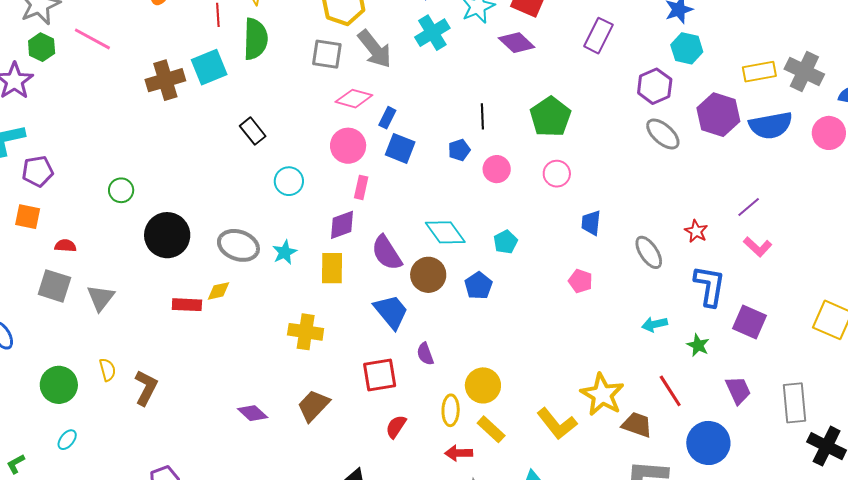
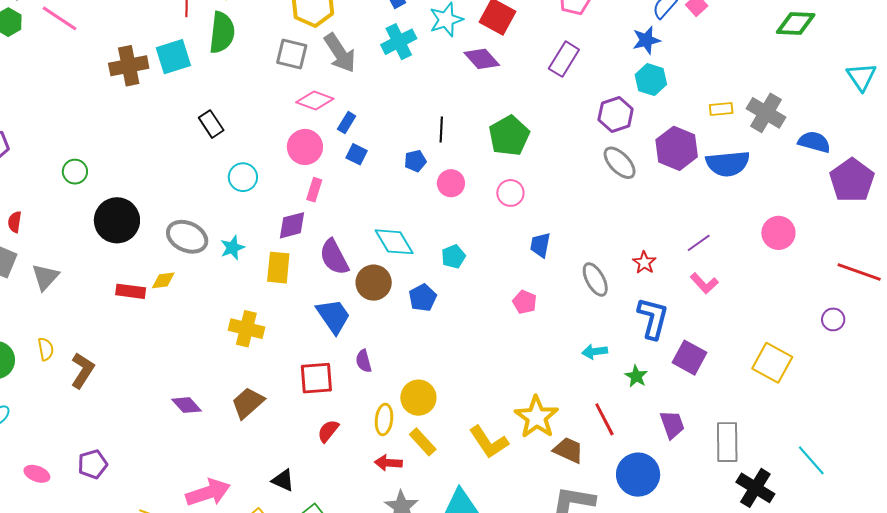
yellow rectangle: (759, 72) -> (721, 109), size x0.7
pink circle: (829, 133) -> (778, 233), moved
blue square: (400, 148) -> (357, 154), size x0.7
red semicircle: (65, 246) -> (15, 222), turned -90

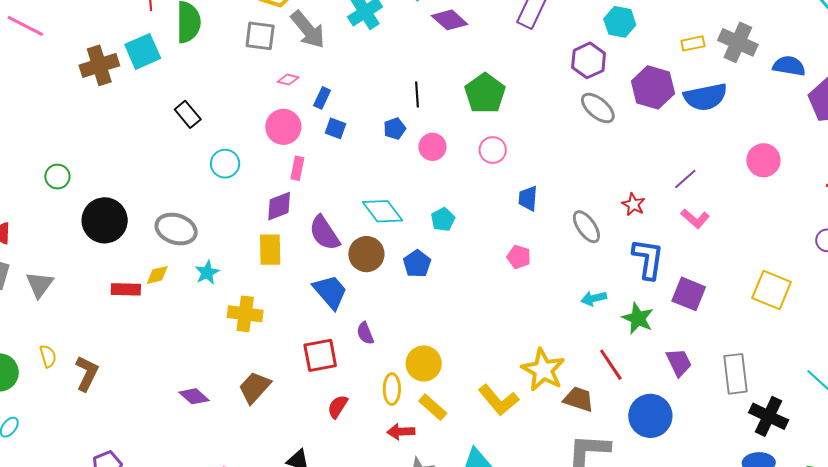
pink diamond: (315, 101) -> (288, 80), size x0.6
cyan star: (232, 248) -> (207, 273), moved
green star: (636, 376) -> (638, 318), size x1.4

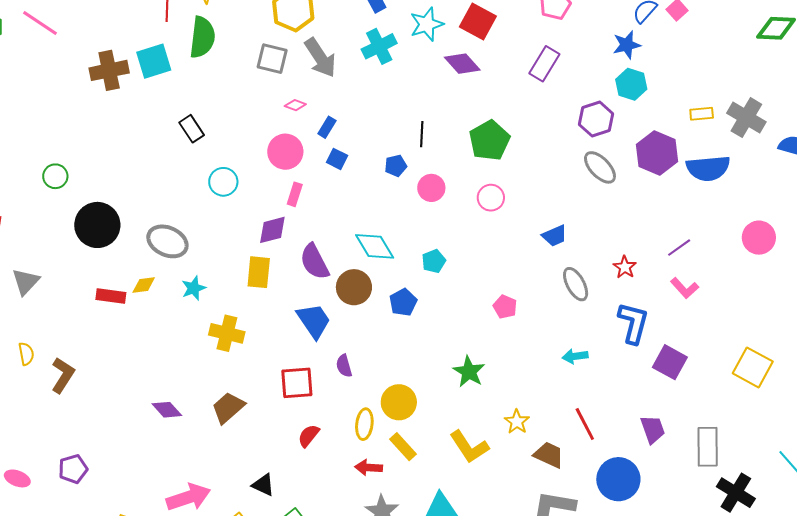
blue trapezoid: (528, 198) -> (555, 236), moved, turned -124
green star: (638, 318) -> (469, 372), moved
yellow star: (543, 370) -> (517, 422), size x0.6

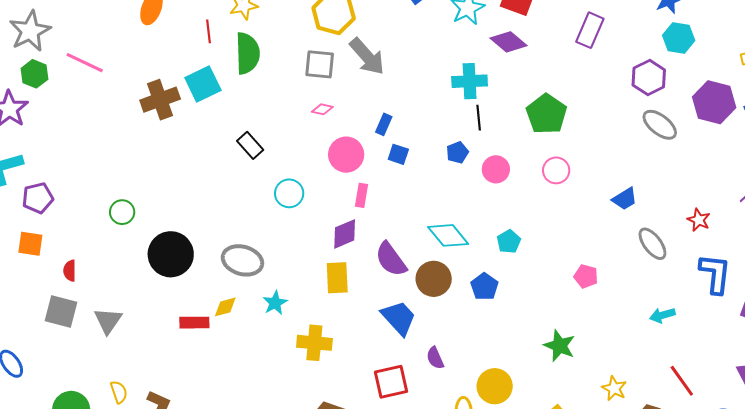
cyan cross: (379, 46) -> (470, 81), moved, turned 32
pink diamond: (295, 105) -> (322, 109), moved

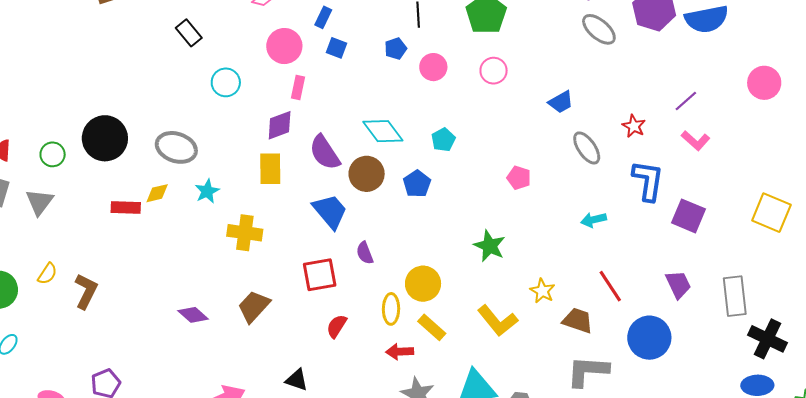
green circle: (122, 212) -> (53, 154), moved
yellow semicircle: (119, 392) -> (47, 274), turned 50

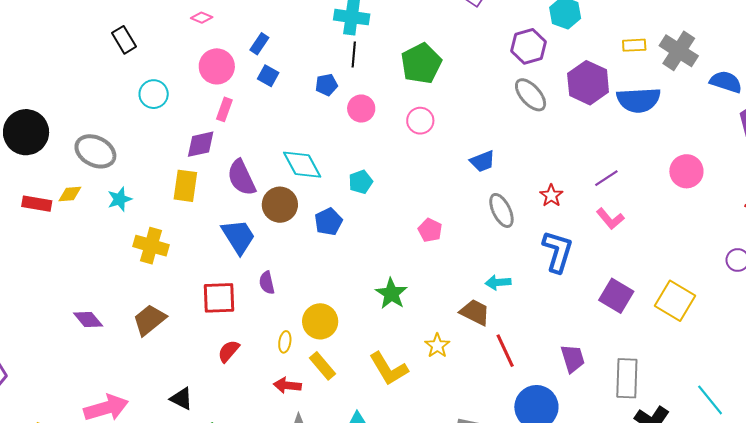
purple square: (688, 216) -> (616, 296), moved
yellow ellipse: (391, 309) -> (285, 342), size x0.7
brown trapezoid: (578, 320) -> (475, 312), moved

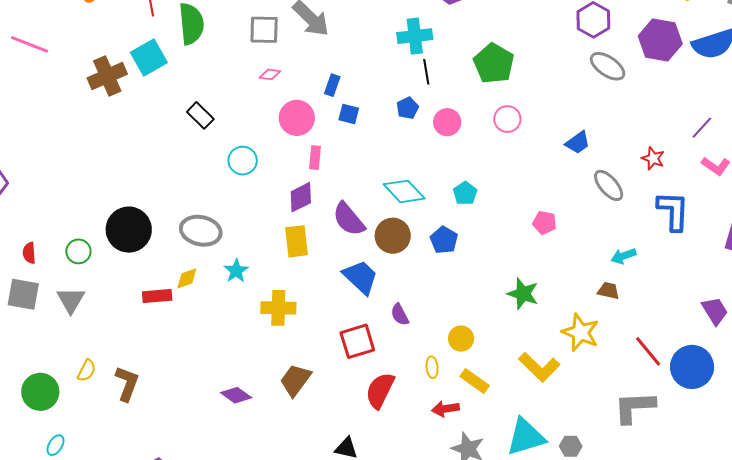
brown trapezoid: (475, 312) -> (609, 291), size x0.7
yellow circle: (320, 321) -> (461, 339), size x0.7
yellow star: (437, 346) -> (580, 332), size x1.5
red semicircle: (229, 351) -> (380, 390), size x1.5
red line: (505, 351) -> (648, 351), moved

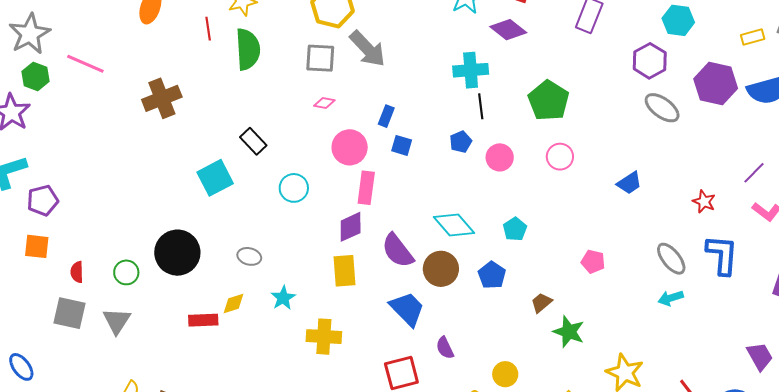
cyan square: (149, 58) -> (215, 178), moved
pink rectangle: (315, 158) -> (366, 188), size x1.4
gray ellipse: (609, 185) -> (671, 259), moved
gray ellipse: (201, 231) -> (249, 256), size x0.6
brown trapezoid: (609, 291) -> (541, 303), moved, turned -55

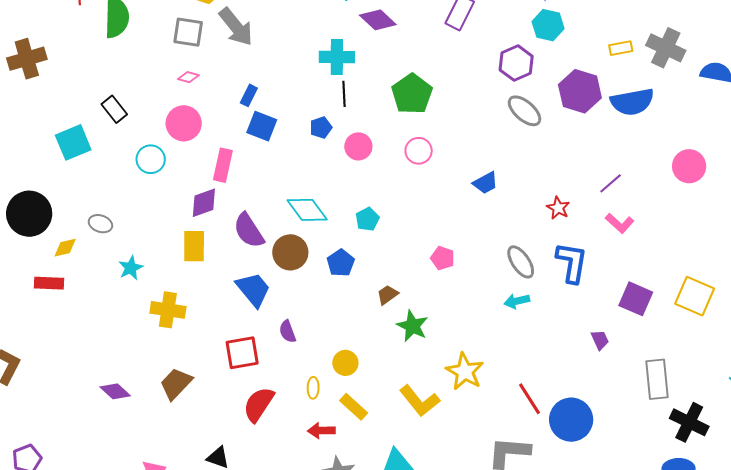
blue square: (402, 145) -> (262, 126), size x1.4
pink circle: (350, 147) -> (184, 123), moved
yellow diamond: (233, 304) -> (65, 248), moved
purple trapezoid: (760, 356) -> (600, 340), moved, size x0.7

